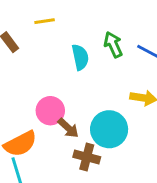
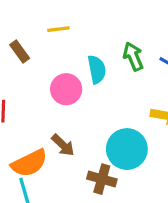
pink circle: (50, 111) -> (66, 89), moved
brown arrow: (68, 128) -> (63, 145), moved

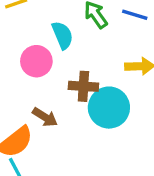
brown cross: (102, 179) -> (83, 86), moved

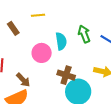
brown arrow: (45, 117) -> (23, 80), moved

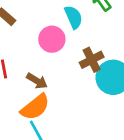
brown cross: (66, 75) -> (92, 60), turned -30

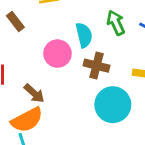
brown cross: (92, 60) -> (96, 66), moved, turned 30

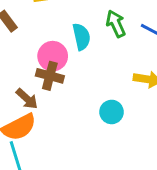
brown cross: (96, 66) -> (50, 76), moved
cyan circle: (113, 105) -> (112, 112), size x0.6

